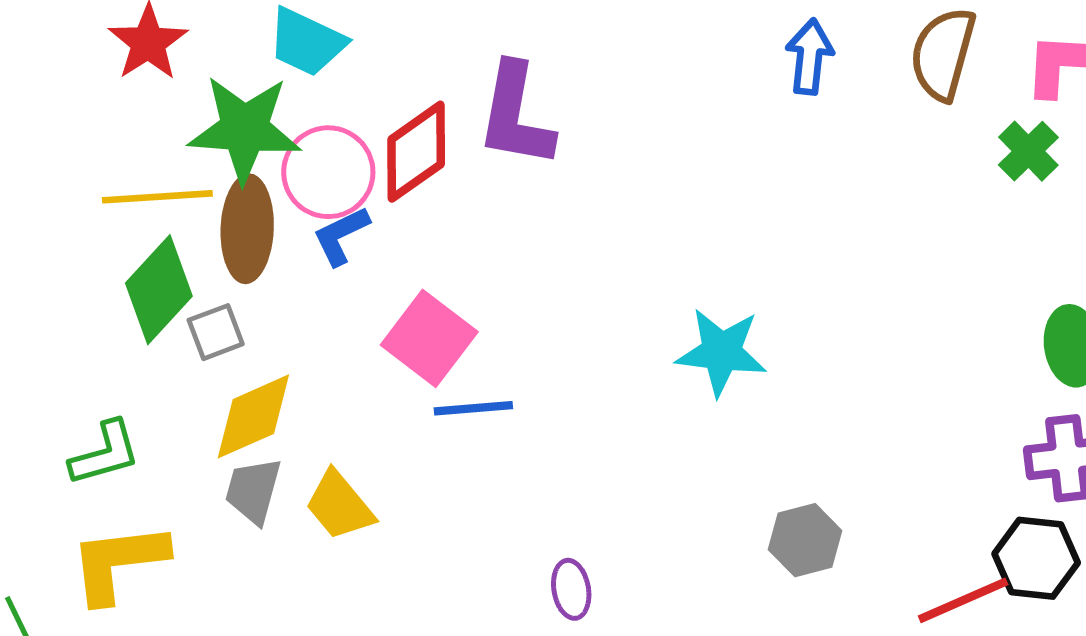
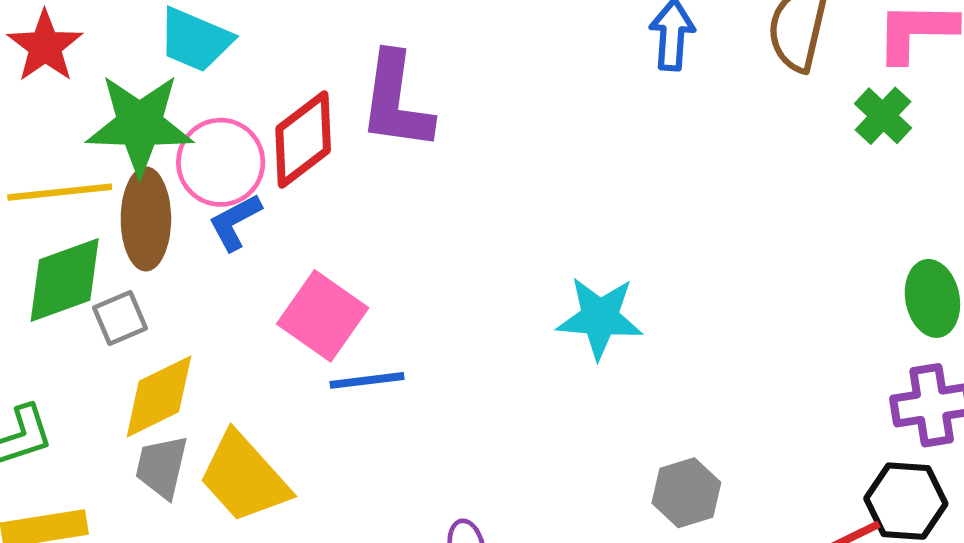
green diamond: (159, 290) -> (65, 280), turned 30
yellow trapezoid: (340, 505) -> (244, 478), size x1.4

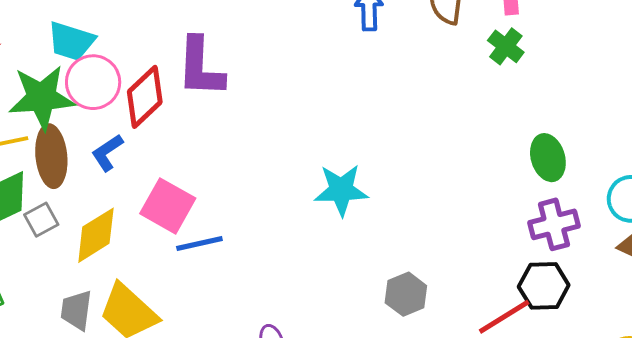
pink circle: (221, 162) -> (93, 82), moved
yellow diamond: (159, 397) -> (96, 235), moved

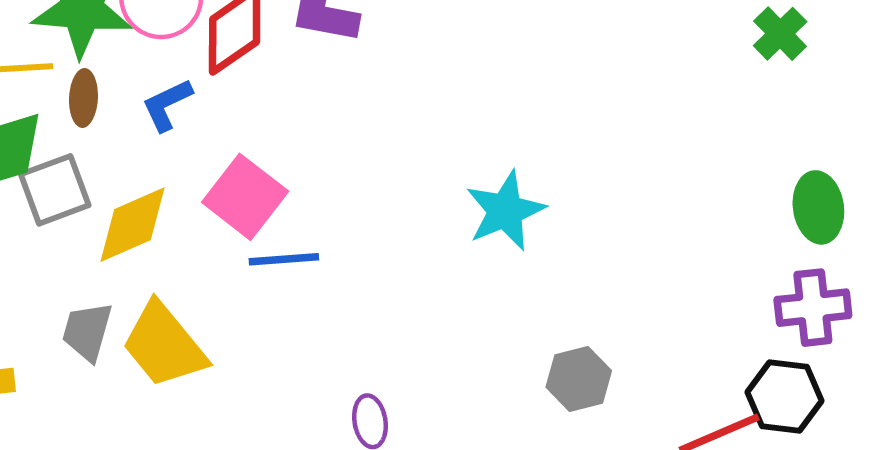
brown ellipse: (51, 156) -> (83, 98), size x0.6
cyan star: (341, 190) -> (505, 211), turned -30
gray square: (41, 220) -> (55, 190), size x1.4

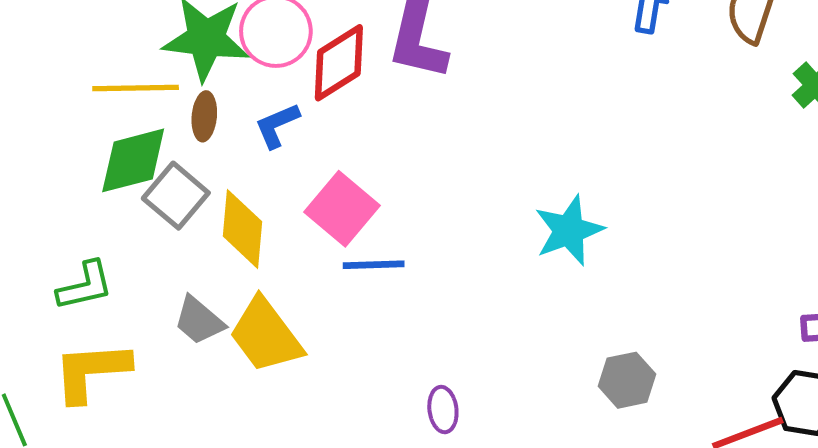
gray square: (55, 190) -> (176, 196), turned -32
yellow diamond: (132, 225) -> (243, 229), turned -64
gray trapezoid: (87, 331) -> (199, 321), turned -68

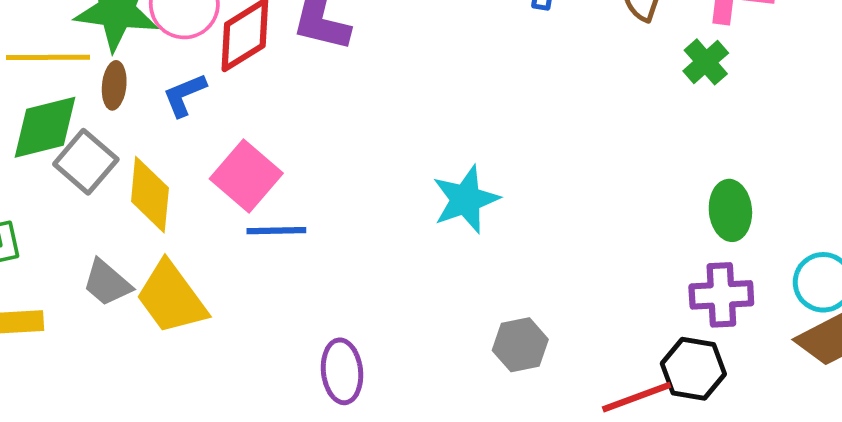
purple ellipse: (443, 410) -> (342, 371), size x1.4

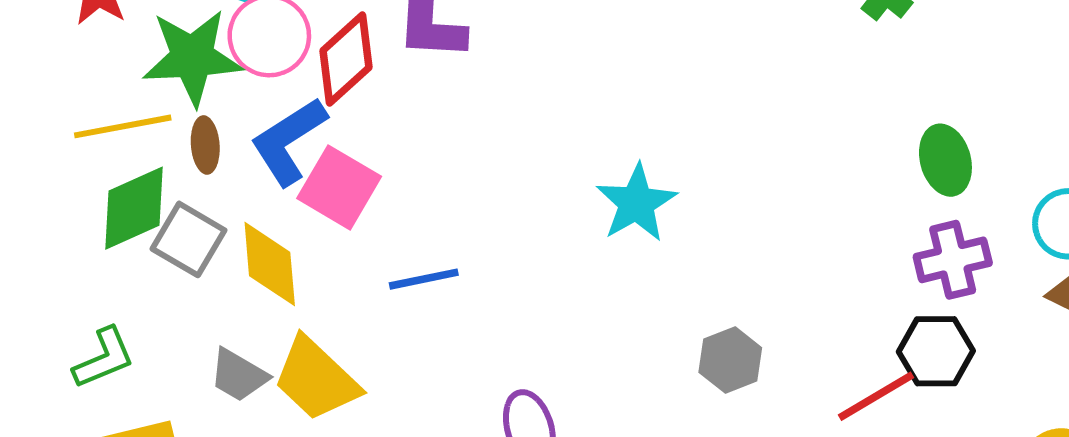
blue L-shape: (184, 95) -> (289, 141), size x1.6
pink square: (246, 176) -> (339, 187), moved

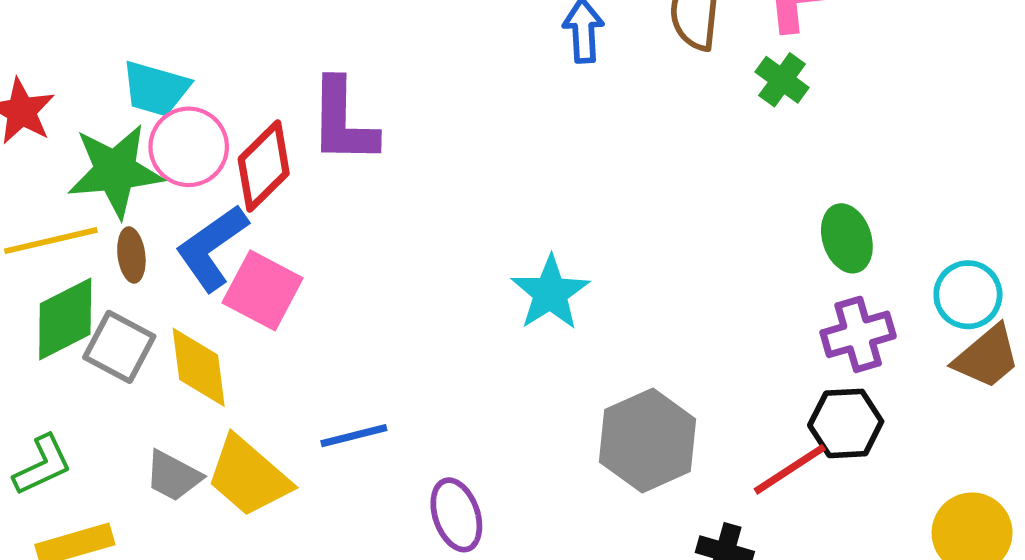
blue line: (424, 279) -> (354, 436), moved
gray hexagon: (730, 360) -> (648, 441), size x1.6

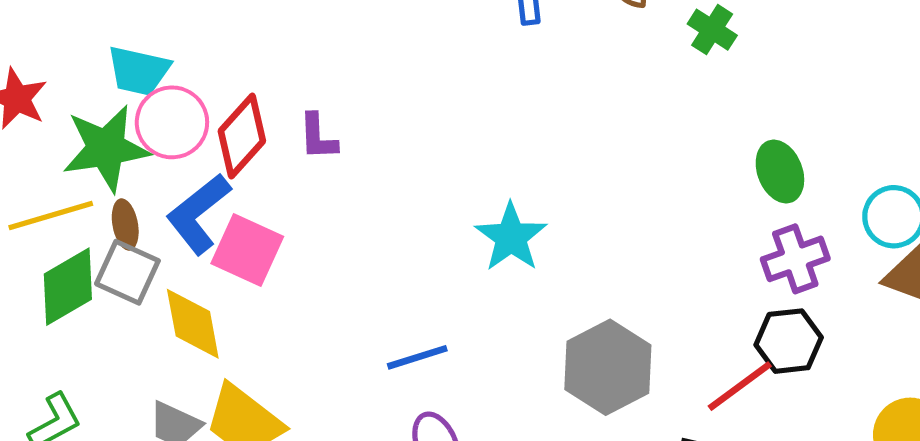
purple L-shape: (343, 121) -> (318, 137), moved, size x0.6
gray square: (119, 347) -> (127, 272), moved
blue line: (354, 436) -> (417, 357), moved

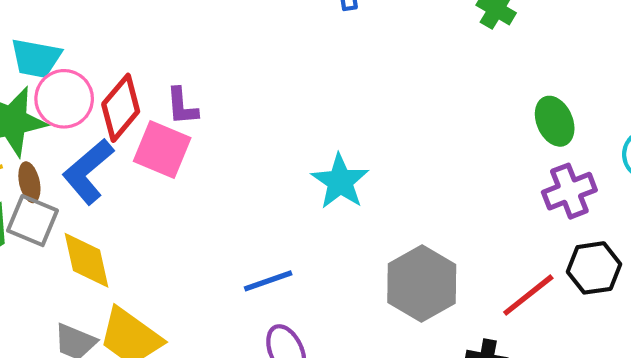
pink square: (247, 250) -> (162, 149), moved
black hexagon: (789, 341) -> (594, 268), moved

